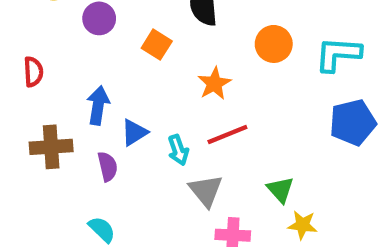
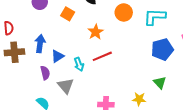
brown cross: (51, 147) -> (14, 52), moved
green triangle: (280, 190) -> (160, 83), moved
gray triangle: (206, 191) -> (66, 86), moved

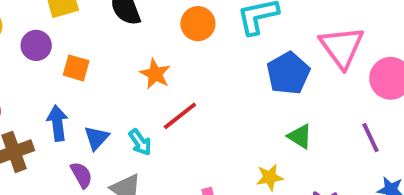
orange square: (68, 14) -> (76, 68), moved

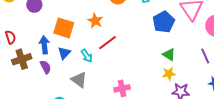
orange square: (76, 68) -> (64, 28), moved, size x1.5
purple semicircle: (81, 175) -> (46, 67), moved
yellow star: (270, 177) -> (169, 74), moved

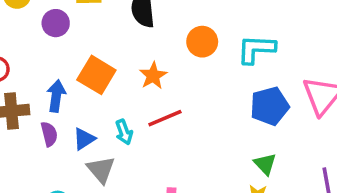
blue triangle: (64, 53) -> (84, 139), moved

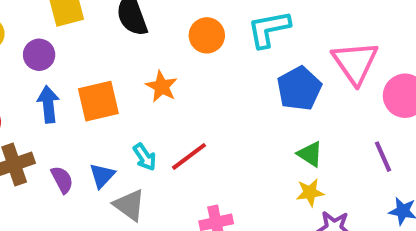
orange square: (96, 75) -> (98, 101), turned -30
blue arrow: (56, 96) -> (48, 104), moved
red line: (165, 118) -> (189, 156), moved

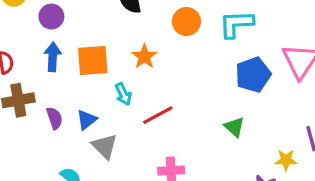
green triangle: (310, 154) -> (234, 127), moved
cyan arrow: (145, 157) -> (123, 94), moved
yellow star: (310, 192) -> (286, 160), moved

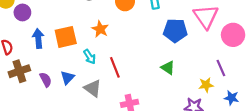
purple circle: (51, 16) -> (22, 12), moved
blue pentagon: (253, 75) -> (175, 31), turned 30
red line: (158, 115) -> (115, 67), turned -75
gray triangle: (105, 146) -> (93, 88), moved

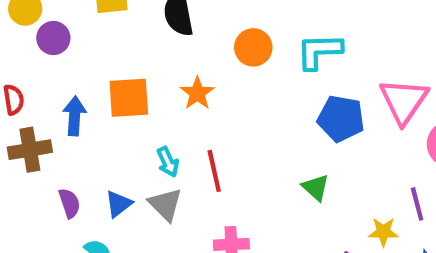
blue arrow: (38, 38) -> (74, 116), moved
cyan arrow: (90, 57) -> (168, 162), moved
blue triangle: (67, 78) -> (118, 204), moved
purple semicircle: (46, 80) -> (69, 203), moved

